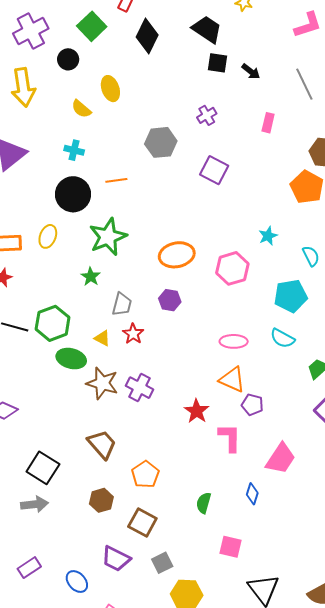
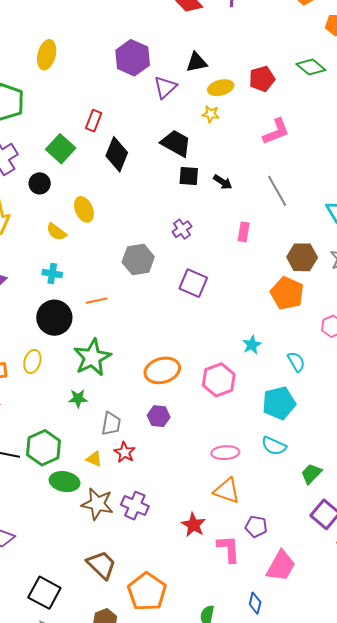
green star: (91, 277) -> (78, 398), turned -30
purple pentagon: (252, 405) -> (256, 527), moved
orange pentagon: (145, 474) -> (147, 592), size x1.4

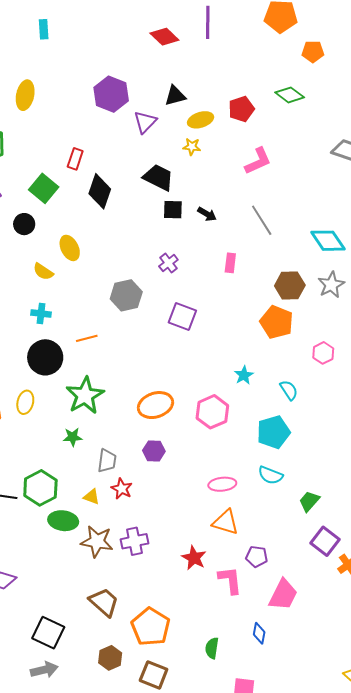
purple cross: (135, 506) -> (134, 541), turned -32

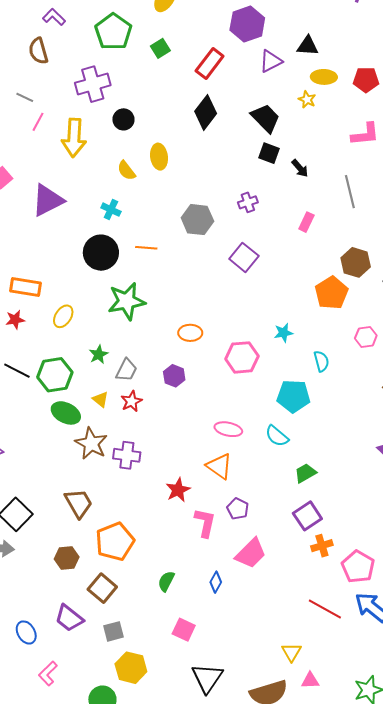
red rectangle: (75, 159) -> (210, 63), moved, size x1.4
green square: (44, 188) -> (160, 48), moved, size x0.7
yellow ellipse: (25, 402) -> (63, 316), moved
orange ellipse: (155, 405) -> (190, 333), size x0.7
green star: (73, 437) -> (99, 354), moved, turned 30

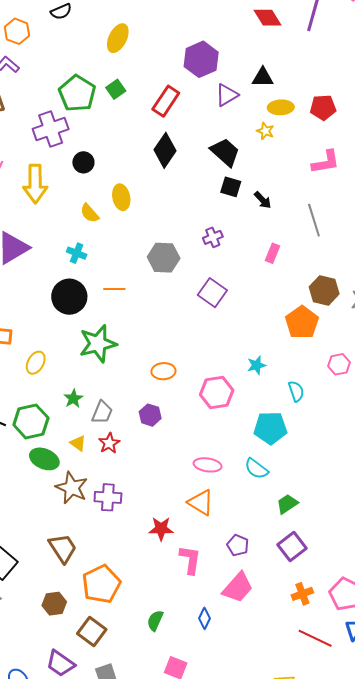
green pentagon: (113, 32) -> (77, 93), moved
red star: (178, 490) -> (161, 529), turned 30
purple pentagon: (238, 509) -> (238, 545), moved
orange cross: (322, 546) -> (302, 594), moved

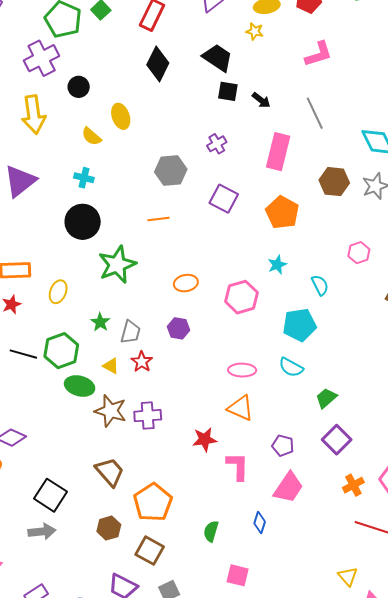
pink rectangle: (273, 253) -> (278, 152), size x1.8
orange line: (114, 289) -> (158, 219), moved
orange pentagon: (302, 322) -> (282, 212), moved

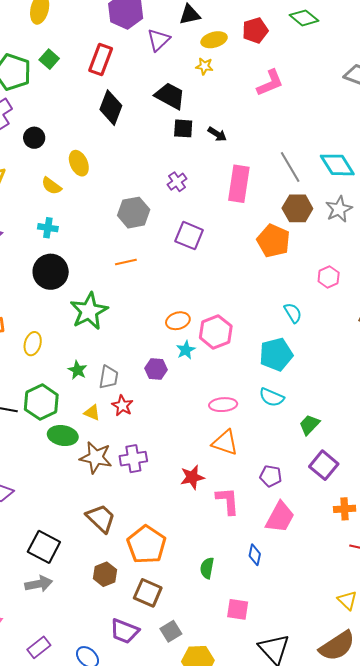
gray line: (315, 113) -> (290, 167), moved
orange pentagon: (282, 212) -> (273, 241), moved
cyan star: (277, 265) -> (186, 350), moved
orange ellipse: (186, 283) -> (178, 321), moved
orange cross: (353, 485) -> (345, 509), turned 30

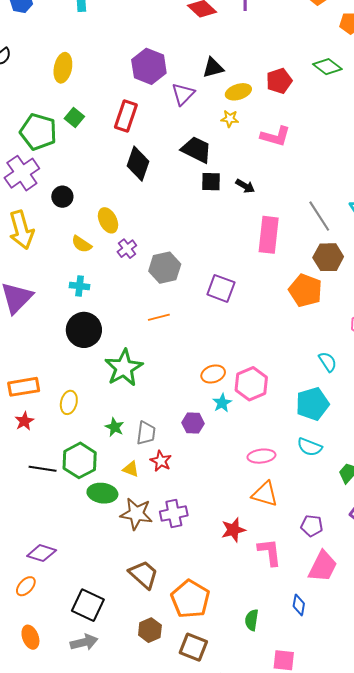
pink L-shape: (270, 83) -> (275, 136), moved, turned 40
purple cross: (177, 182) -> (127, 249), moved

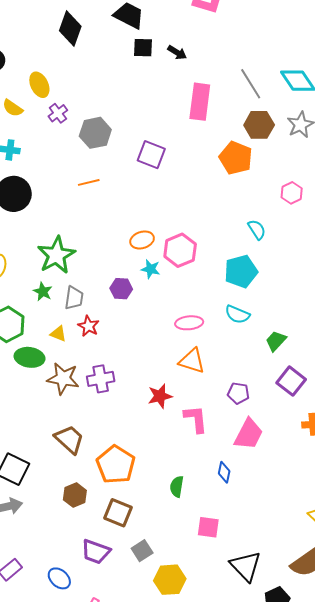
green star: (124, 368) -> (56, 255), moved
cyan star: (222, 403) -> (151, 269), turned -30

